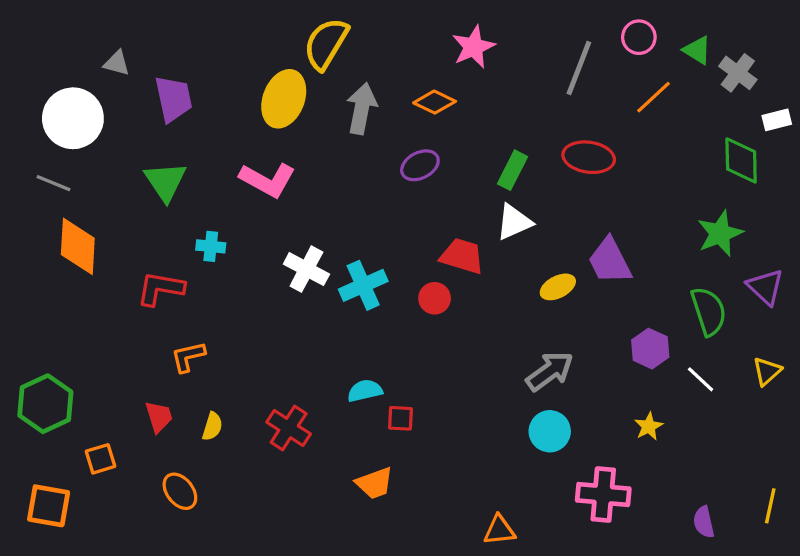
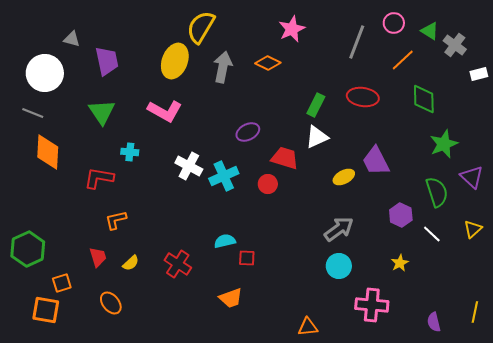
green diamond: (741, 160) -> (424, 99), moved
purple ellipse: (420, 165) -> (248, 132), moved
yellow semicircle: (212, 426) -> (131, 263), turned 30
orange square: (49, 506) -> (46, 310), moved

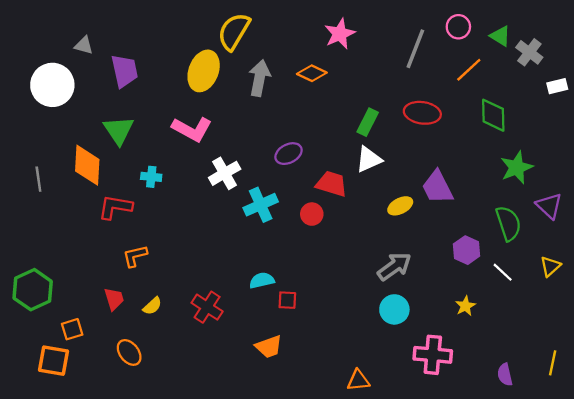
gray line: (33, 113) -> (38, 179), moved, turned 60
orange diamond: (48, 152) -> (87, 165), moved
white cross: (189, 166) -> (225, 173), moved, turned 32

